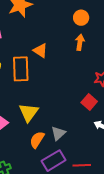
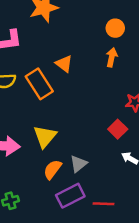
orange rectangle: (21, 69) -> (39, 84), turned -35

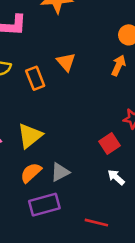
orange rectangle: (39, 84) -> (35, 78), size x0.7
red line: (103, 204) -> (96, 223), moved

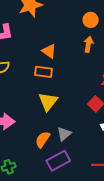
orange rectangle: (35, 78) -> (43, 72), moved, turned -48
yellow triangle: (30, 136) -> (48, 102), moved

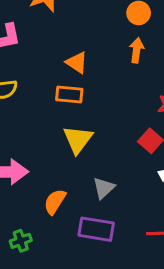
orange semicircle: (43, 140) -> (55, 202), moved
purple rectangle: (58, 161) -> (96, 229), turned 40

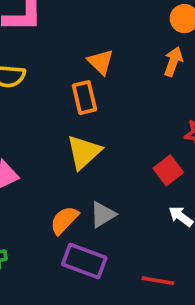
orange rectangle: (69, 95) -> (84, 98), turned 60
orange semicircle: (55, 202) -> (64, 220), moved

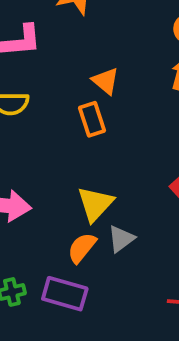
yellow triangle: (84, 152) -> (95, 204), moved
purple rectangle: (84, 261) -> (65, 294), moved

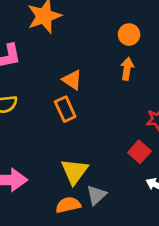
orange semicircle: (82, 248) -> (68, 205), turned 45

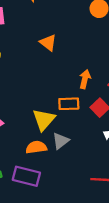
orange arrow: (127, 69) -> (85, 79), moved
orange rectangle: (65, 109) -> (69, 104), moved, turned -72

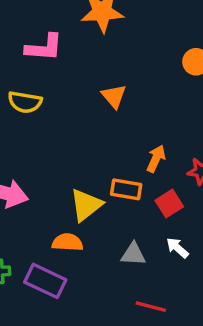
gray triangle: (61, 141) -> (133, 254), moved, turned 30

